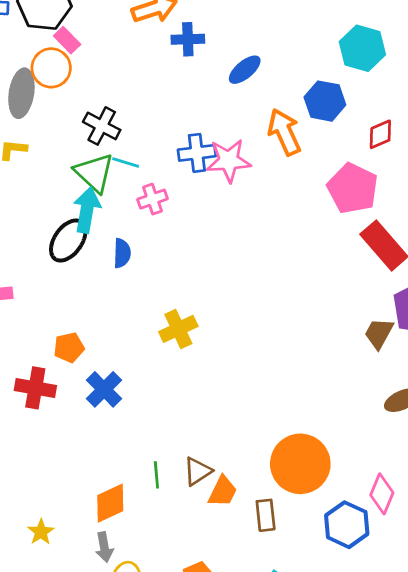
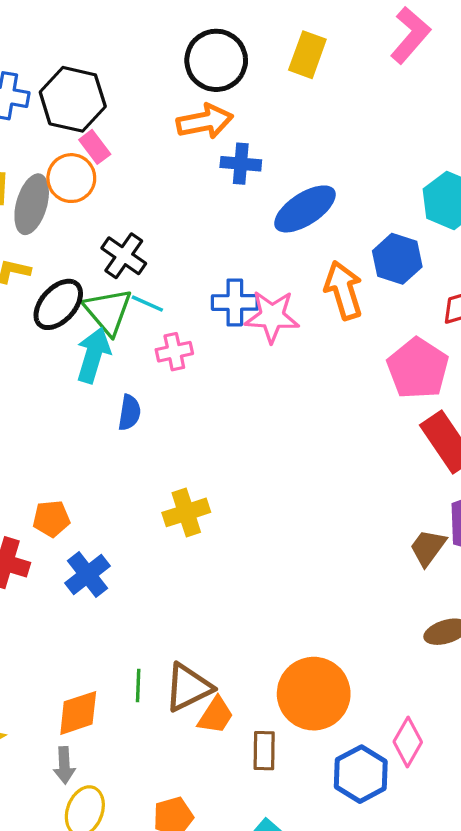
blue ellipse: (245, 70) -> (305, 209), size x1.5
black ellipse: (68, 240) -> (58, 304), moved
brown triangle: (198, 471) -> (188, 687), size x1.4

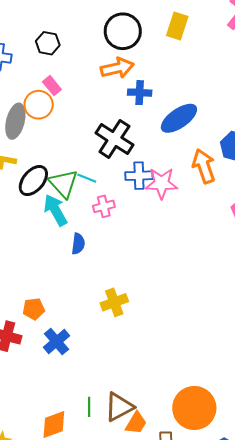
black hexagon: (73, 99) -> (48, 43), moved, size x0.6
black cross: (124, 256) -> (114, 139), moved, size x1.4
cyan arrow: (93, 355) -> (55, 210), turned -44

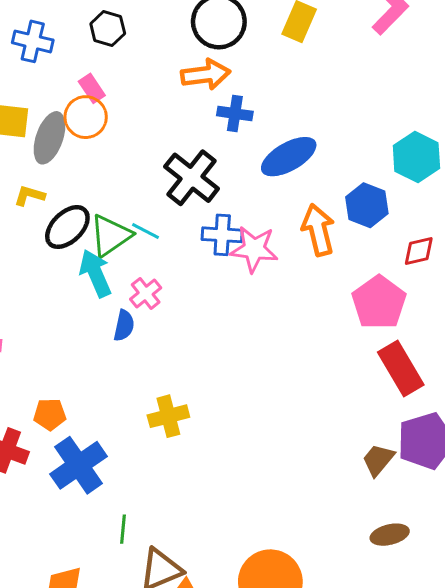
pink rectangle: (52, 86) -> (92, 88), moved
green triangle: (63, 184) -> (111, 236), turned 32
pink cross: (104, 206) -> (146, 293), moved, turned -30
blue cross: (56, 341) -> (79, 465), size x1.4
green line: (89, 407) -> (123, 529), moved

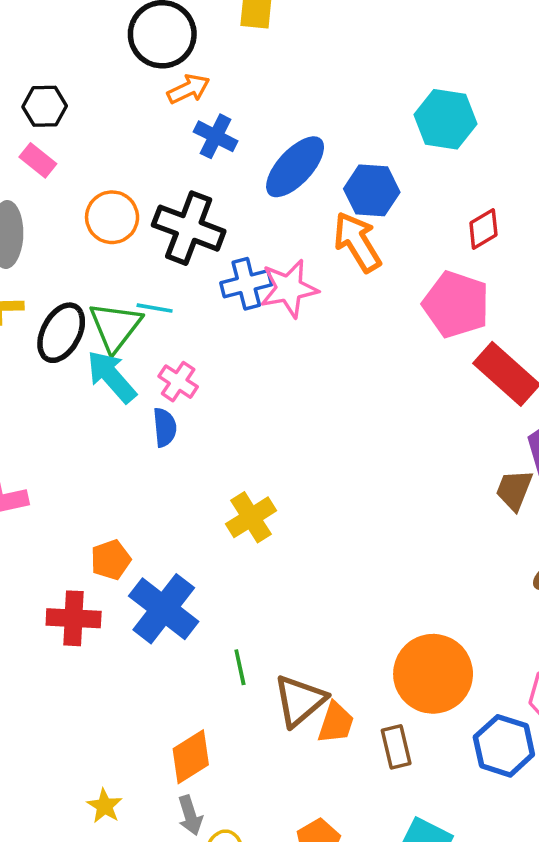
black hexagon: (108, 29) -> (45, 106), moved
orange arrow: (206, 74) -> (189, 89), moved, size x0.7
blue cross: (235, 114) -> (216, 136), turned 36
orange circle: (86, 117) -> (112, 217), moved
blue hexagon: (367, 205) -> (372, 190), moved

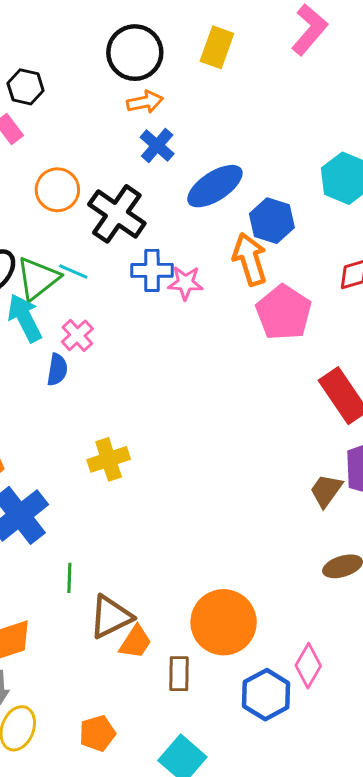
pink star: (289, 288) -> (185, 283), size x0.7
pink pentagon: (456, 304) -> (284, 312), moved

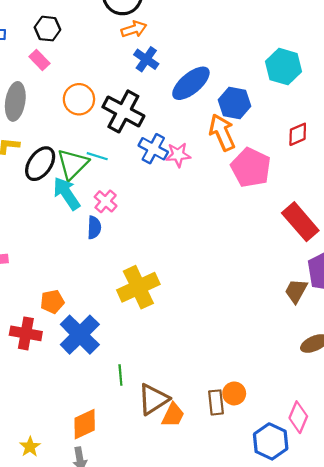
blue cross: (152, 270) -> (153, 149), turned 36
yellow cross: (109, 459) -> (138, 287), size x1.4
orange circle: (224, 622) -> (234, 393), size x0.5
brown rectangle: (179, 674) -> (216, 402), moved

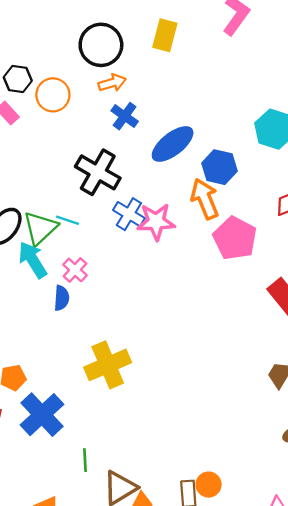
orange circle: (79, 99) -> (53, 95), moved
pink star: (178, 155) -> (156, 222), size x1.4

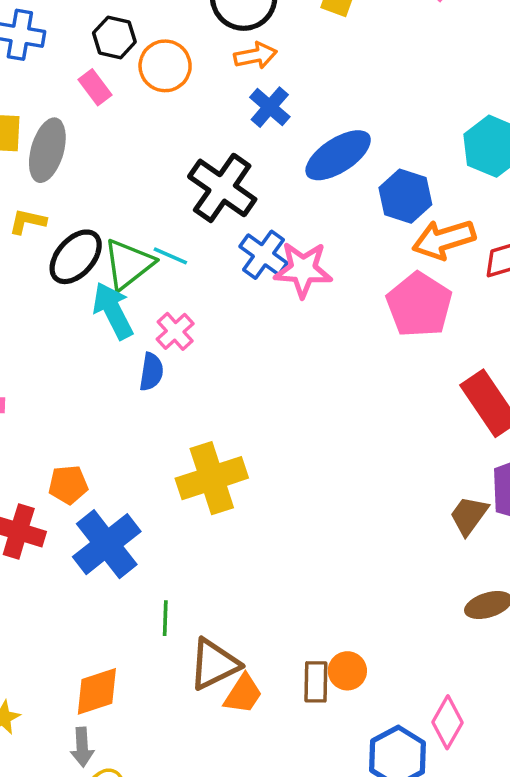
orange arrow: (205, 199) -> (444, 239), moved, turned -90

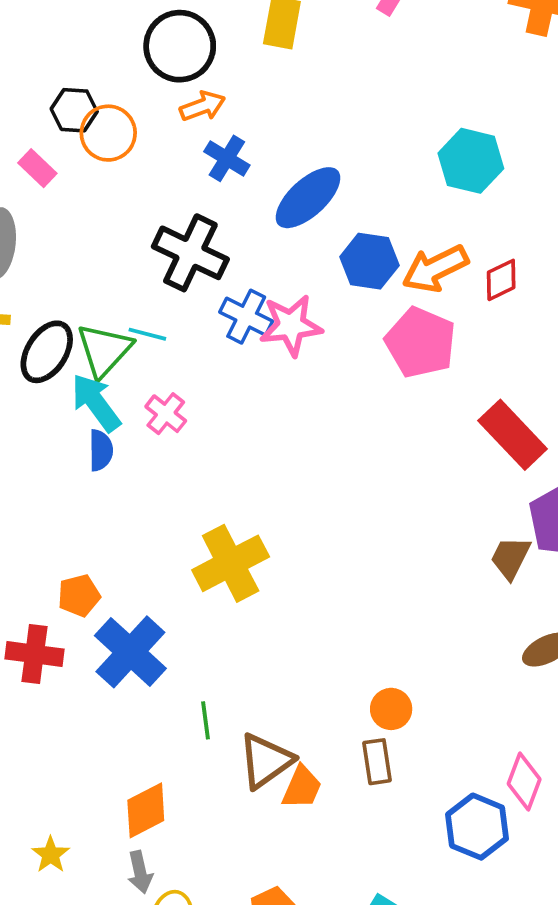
black hexagon: (114, 37) -> (74, 110), moved
blue hexagon: (405, 196) -> (369, 261), moved
blue semicircle: (151, 372) -> (101, 450), moved
orange circle: (347, 671) -> (391, 709), moved

